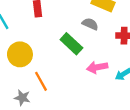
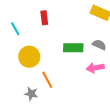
gray semicircle: (90, 24) -> (99, 45), moved
green rectangle: (71, 44) -> (73, 48), turned -42

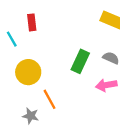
red rectangle: (44, 18) -> (32, 22), moved
green rectangle: (73, 48) -> (80, 61), turned -66

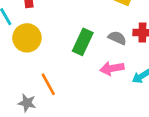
yellow circle: (28, 72) -> (27, 38), moved

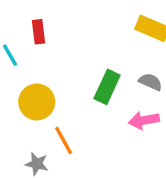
yellow circle: (27, 38) -> (37, 102), moved

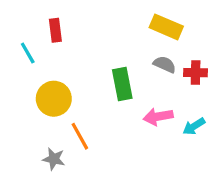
gray semicircle: (150, 82) -> (165, 64), moved
green rectangle: (107, 87) -> (122, 84), turned -36

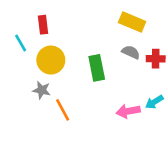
yellow circle: (54, 99) -> (51, 60), moved
pink arrow: (158, 117) -> (128, 111), moved
gray star: (54, 159) -> (42, 90), moved

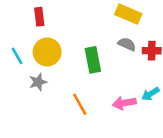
cyan line: (21, 43) -> (17, 56), moved
gray star: (42, 90) -> (38, 82), turned -30
orange line: (63, 110) -> (80, 104), moved

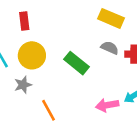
green rectangle: (93, 60) -> (77, 63), turned -40
orange line: (80, 104) -> (49, 110), moved

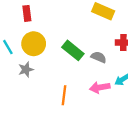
gray semicircle: (110, 48) -> (99, 57), moved
orange line: (49, 110) -> (64, 95), moved, turned 36

